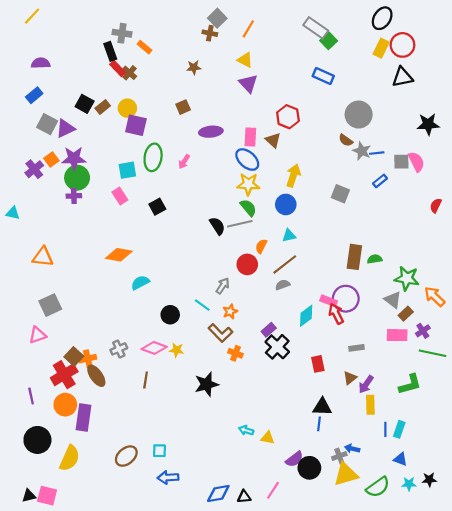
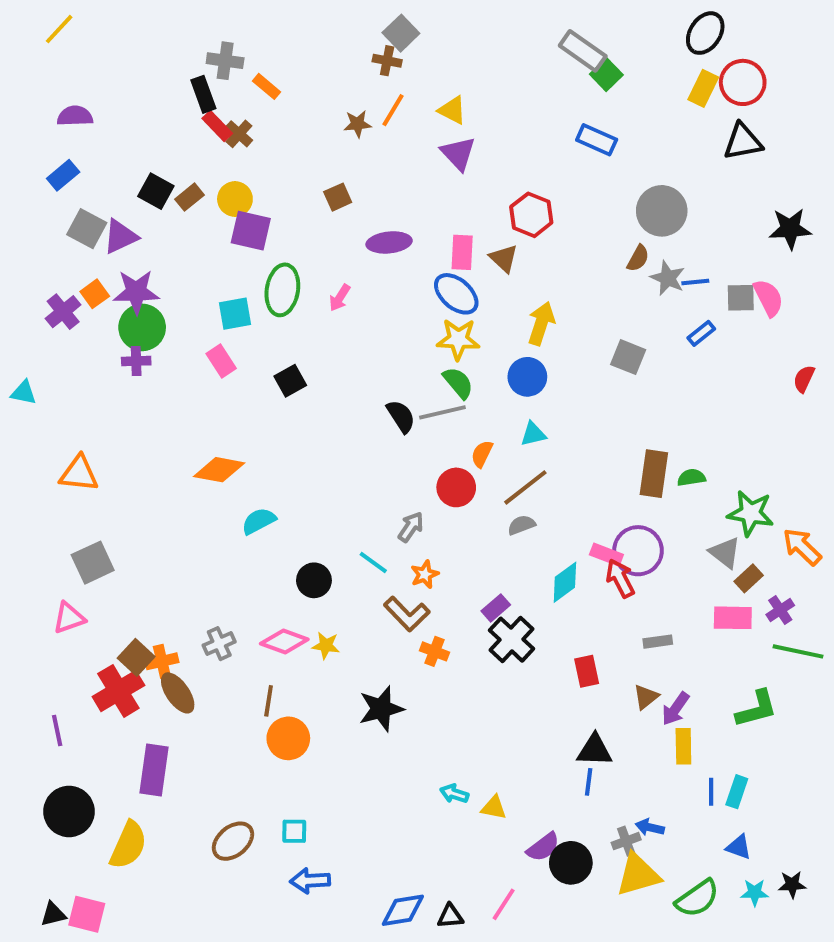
orange line: (248, 29) -> (393, 110), moved
brown semicircle: (346, 140) -> (638, 258), turned -96
orange circle: (65, 405) -> (288, 738), moved

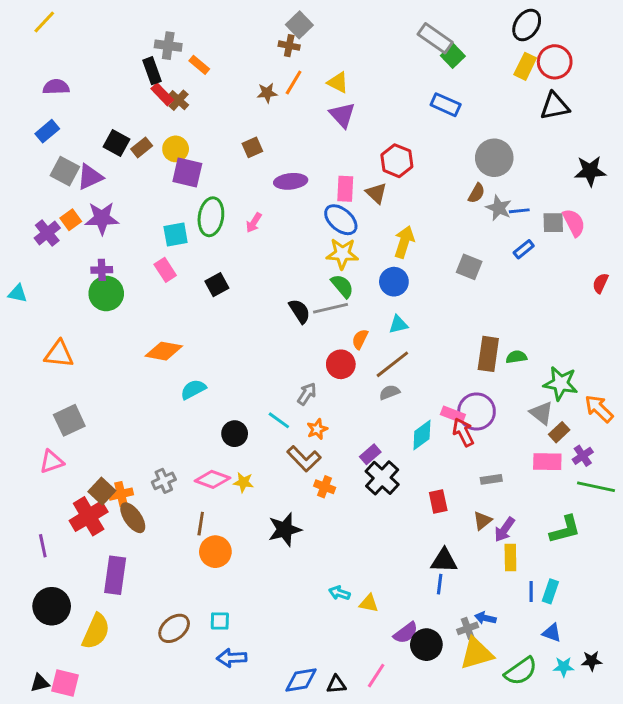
green circle: (142, 327) -> (106, 293), moved

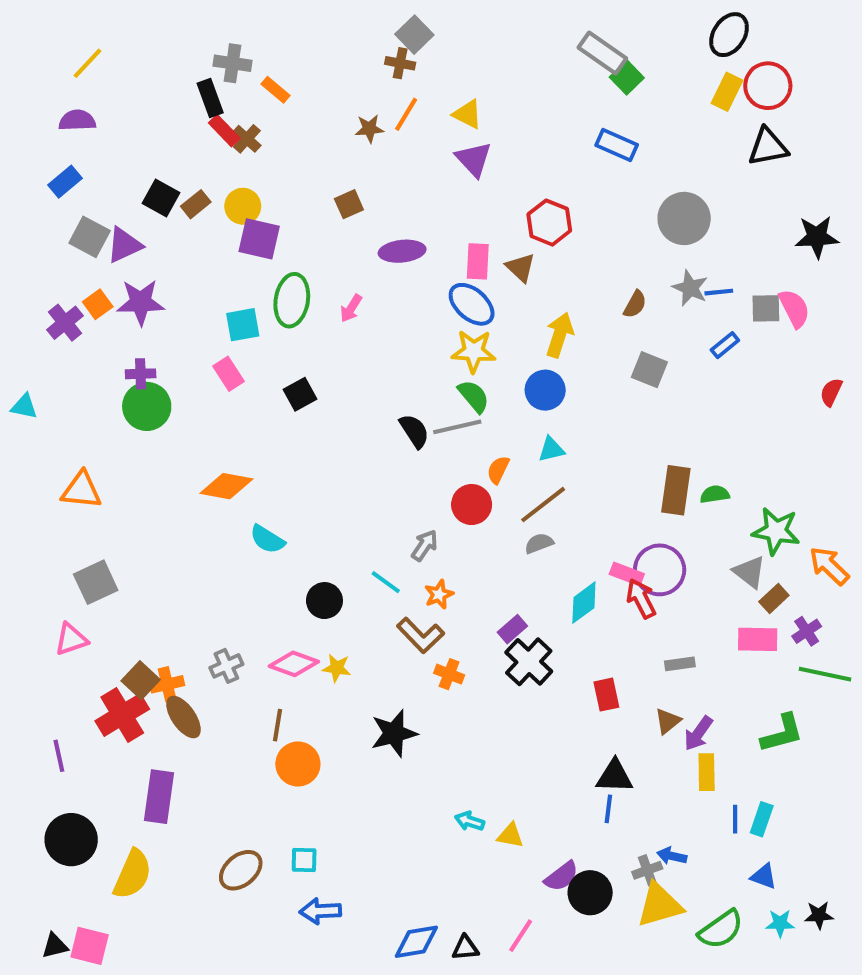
yellow line: (44, 22) -> (87, 63), moved
brown semicircle: (477, 193) -> (635, 304), moved
cyan semicircle: (193, 389) -> (267, 539), turned -120

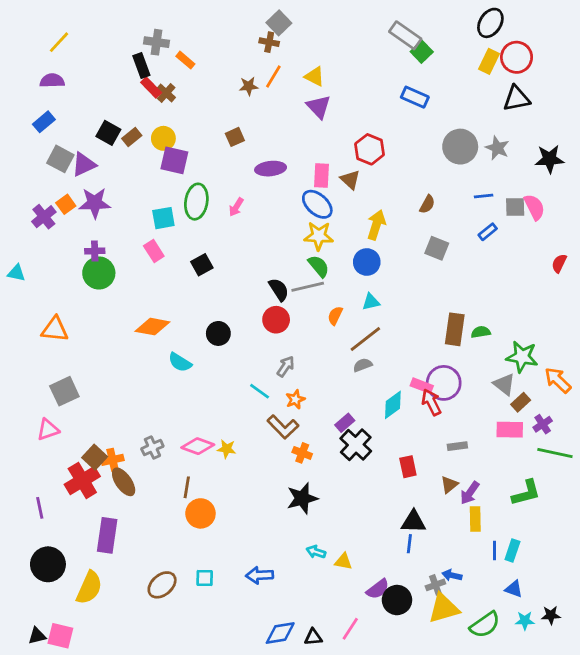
gray star: (690, 288) -> (497, 148), moved
red circle: (472, 505) -> (276, 320), moved
black circle: (324, 601) -> (218, 333), moved
black star: (394, 733) -> (302, 498), moved
blue arrow: (320, 911) -> (260, 575), moved

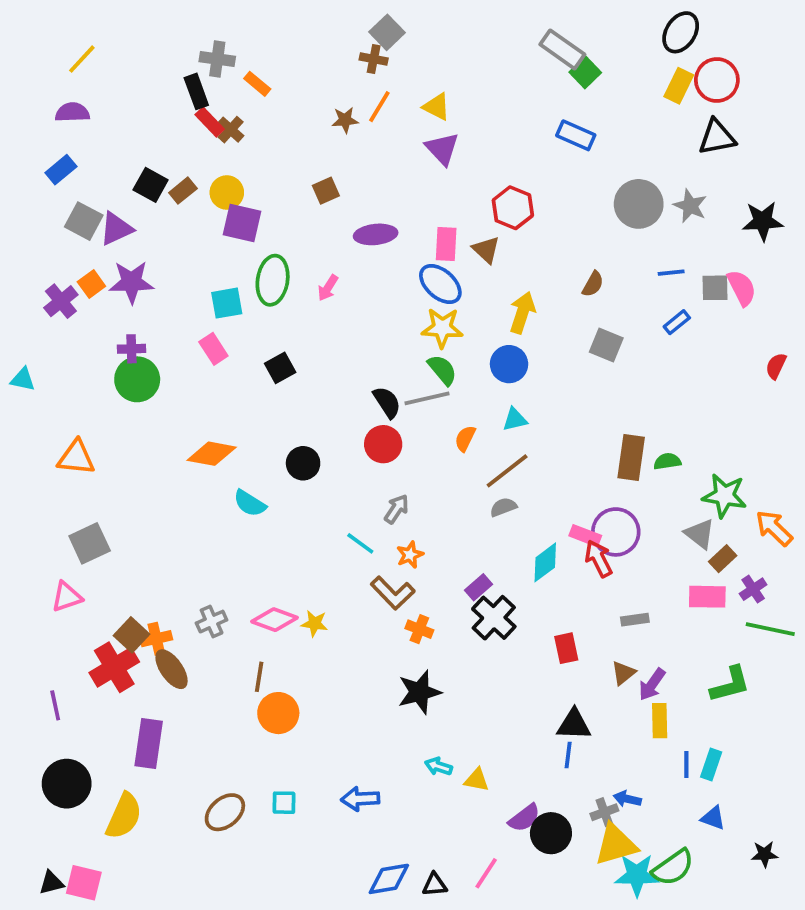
cyan star: (525, 621) -> (637, 875), moved, size x1.6

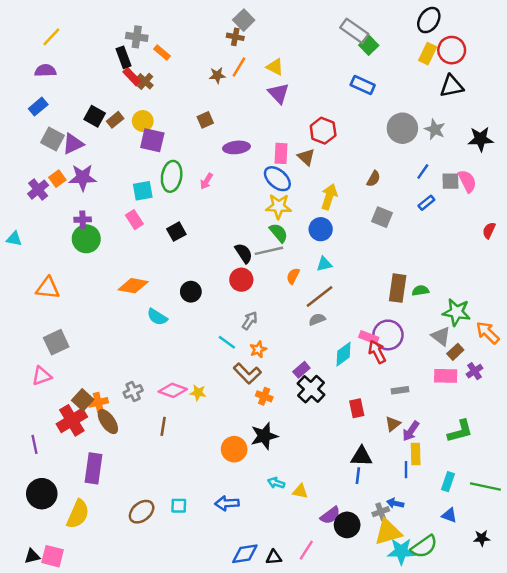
blue line: (671, 273) -> (423, 171), turned -49
green line: (770, 629) -> (485, 486), moved
orange circle: (278, 713) -> (234, 449), moved
blue line: (686, 765) -> (406, 470), moved

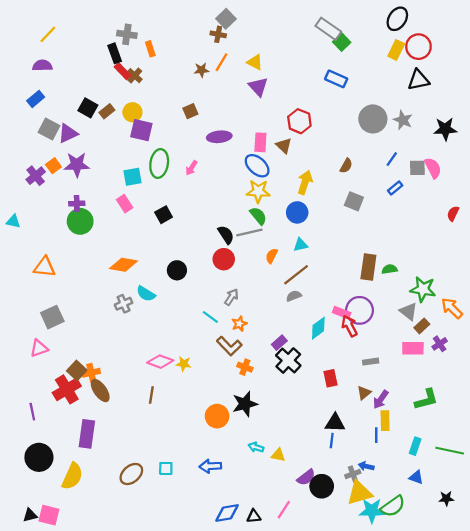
orange rectangle: (162, 52) -> (150, 49), turned 32
gray cross: (133, 391) -> (124, 304), moved

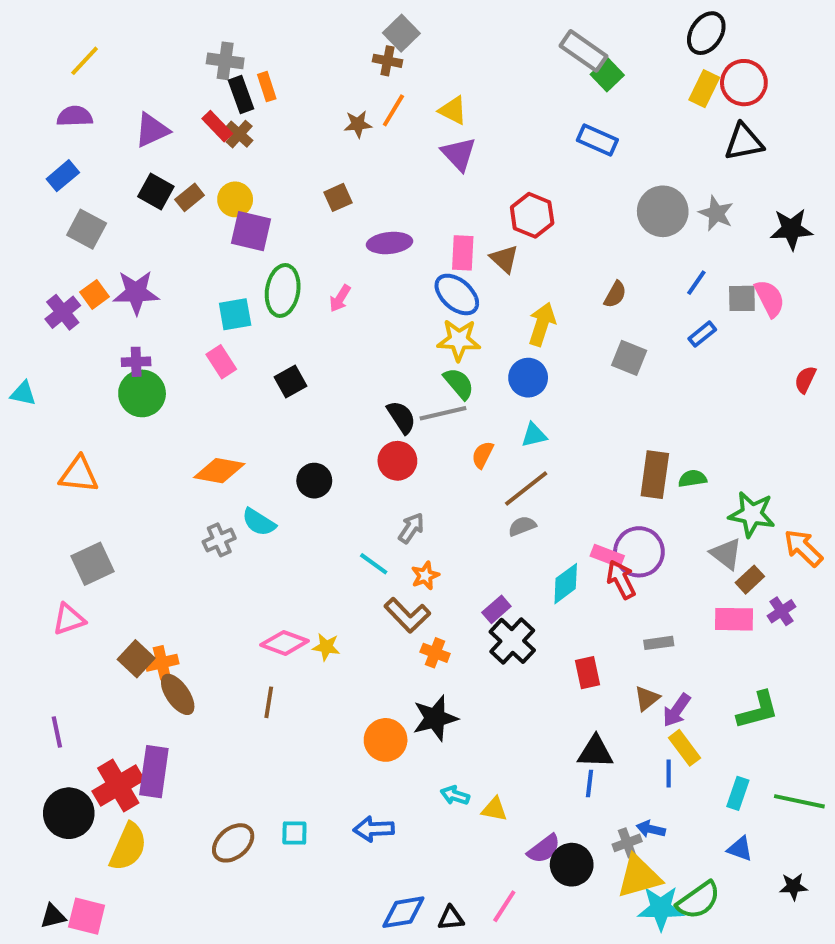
black rectangle: (115, 53) -> (241, 94), moved
purple triangle: (68, 133) -> (152, 130), moved
red cross: (67, 389) -> (118, 785), moved
yellow rectangle: (385, 421) -> (685, 748), turned -36

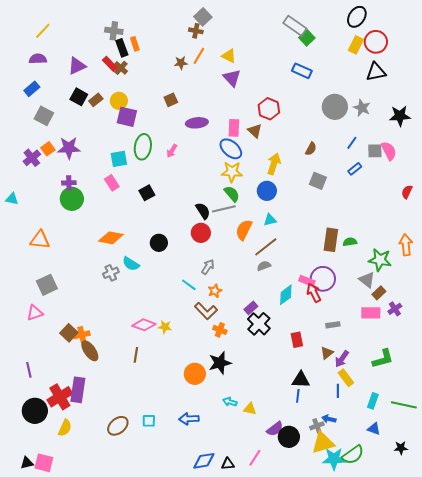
orange semicircle: (483, 455) -> (244, 230), size x1.5
orange arrow: (803, 548) -> (406, 245), moved, turned 40
yellow semicircle: (128, 847) -> (65, 428), size x0.7

